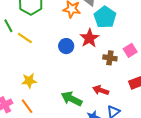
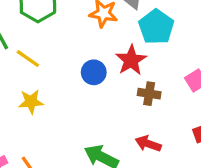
brown cross: (110, 58) -> (149, 94), moved
yellow star: (29, 81) -> (31, 102), moved

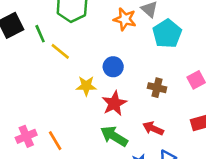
red star: (131, 60) -> (114, 103), moved
yellow star: (31, 102) -> (86, 86), moved

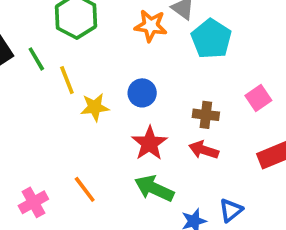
yellow line: (60, 51) -> (67, 80), turned 36
yellow star: (86, 86) -> (95, 107), moved
red arrow: (153, 128) -> (204, 150), moved
orange line: (55, 141) -> (85, 189), moved

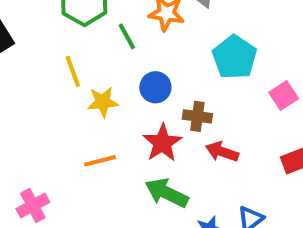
cyan pentagon: (211, 39) -> (234, 57), moved
green line: (36, 59) -> (127, 36), moved
brown cross: (206, 115) -> (197, 116), moved
orange line: (85, 189) -> (100, 161), moved, turned -68

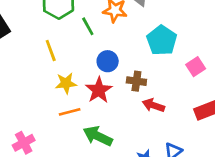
yellow star: (103, 102) -> (66, 83), moved
red star: (162, 143) -> (99, 90), moved
green arrow: (167, 193) -> (98, 136), moved

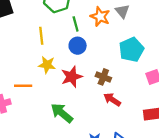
blue circle: (108, 61) -> (78, 46), moved
orange line: (70, 112) -> (23, 86), moved

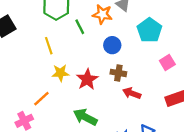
blue circle: (78, 46) -> (112, 45), moved
cyan pentagon: (131, 50) -> (149, 30), moved
orange line: (23, 86) -> (41, 99), turned -30

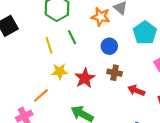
green line: (80, 27) -> (72, 37), moved
red arrow: (132, 93) -> (136, 90), moved

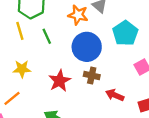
yellow line: (49, 45) -> (20, 31), moved
blue circle: (109, 46) -> (87, 47), size x1.6
yellow star: (60, 71) -> (22, 69), moved

